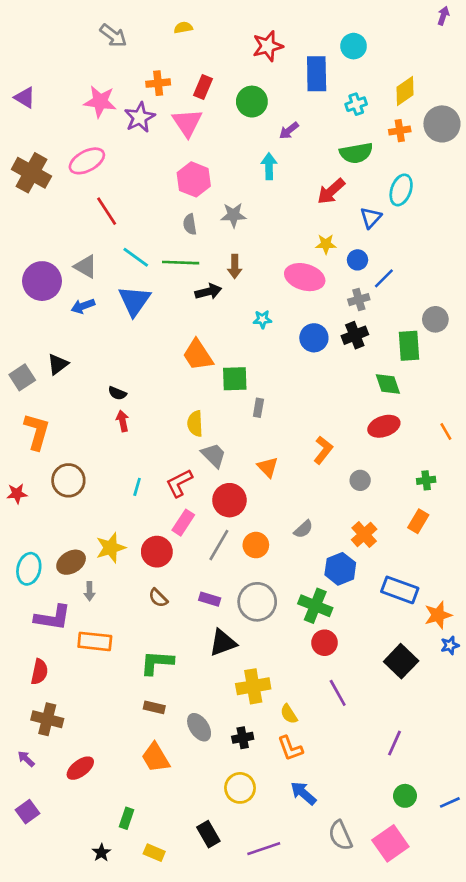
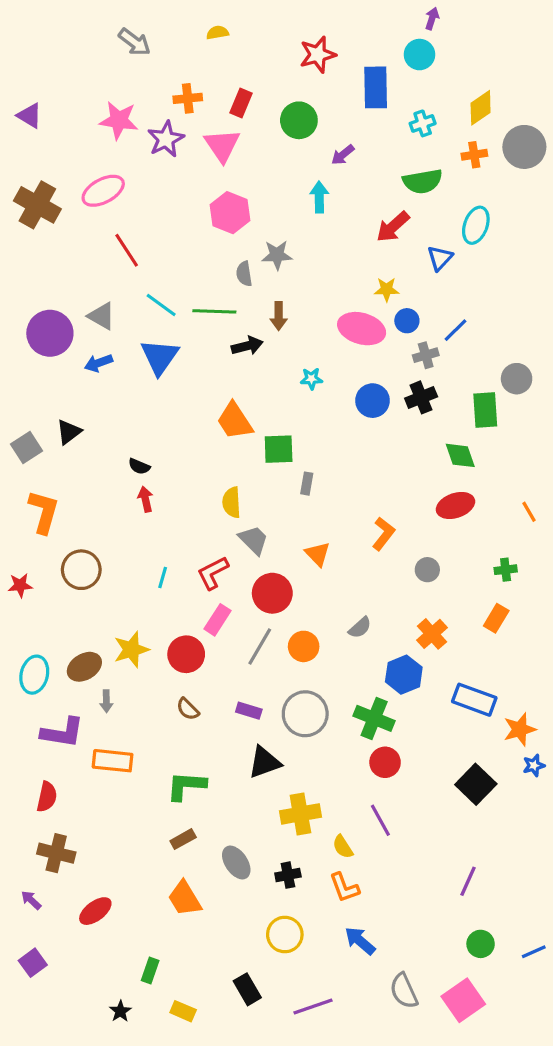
purple arrow: (443, 16) -> (432, 19), moved
gray semicircle: (190, 224) -> (244, 274), moved
blue circle: (357, 260) -> (407, 321), moved
purple line: (338, 693) -> (380, 820), moved
brown rectangle: (154, 707) -> (183, 839), turned -42

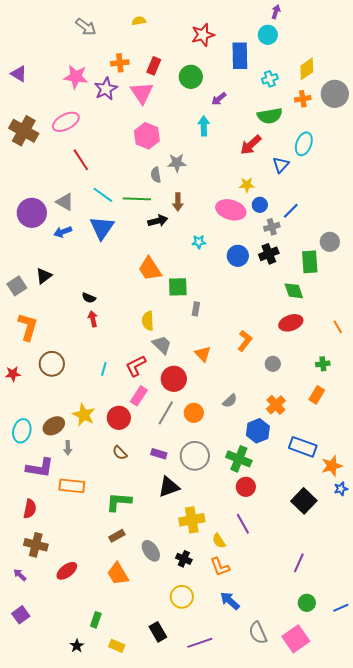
yellow star: (131, 650) -> (84, 415), turned -30
black cross: (288, 875) -> (184, 559), turned 35
red ellipse: (95, 911) -> (67, 571), moved

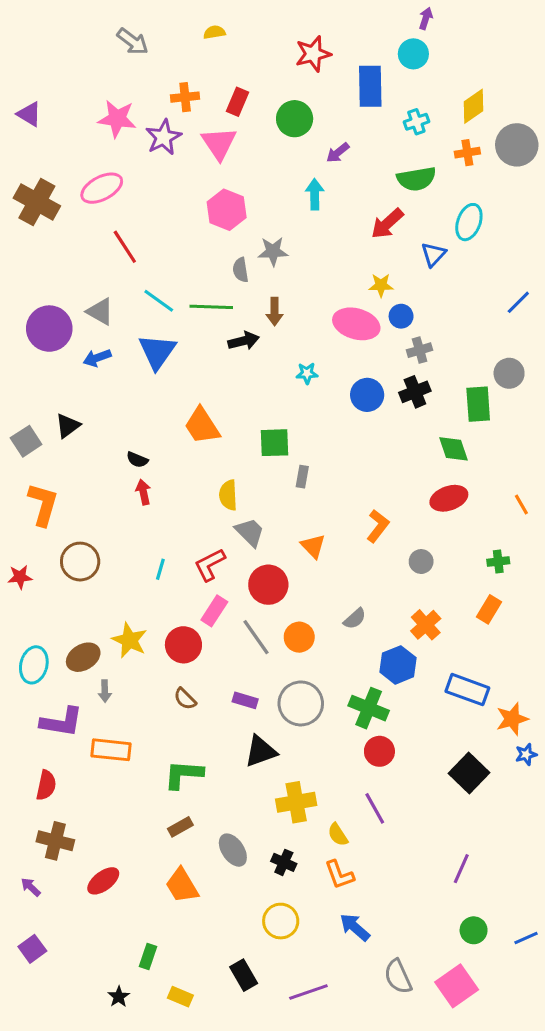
blue line: (291, 211) -> (518, 302), moved
orange trapezoid: (150, 269) -> (202, 426), moved
gray line: (166, 413) -> (256, 637), turned -65

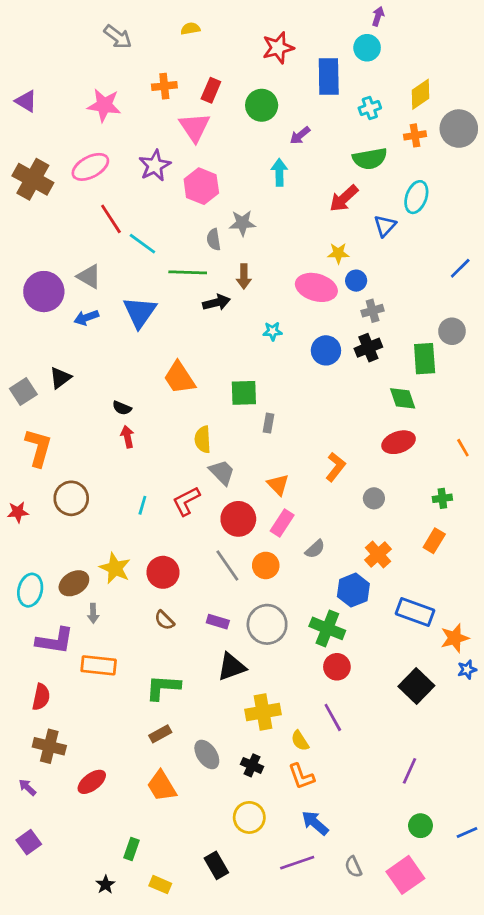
purple star: (163, 137) -> (155, 166), moved
cyan line: (159, 301) -> (142, 244), moved
pink rectangle: (214, 611) -> (282, 523), moved
gray semicircle: (398, 977) -> (353, 867), size x0.7
purple line: (308, 992) -> (297, 863), moved

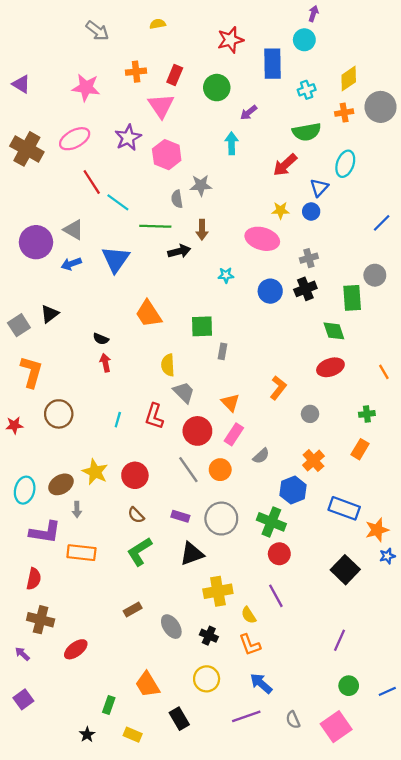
blue circle: (356, 281) -> (311, 212), moved
red L-shape: (186, 501) -> (154, 416), turned -45
green L-shape: (163, 687) -> (139, 551), moved, turned -36
orange trapezoid: (162, 786) -> (147, 685), moved

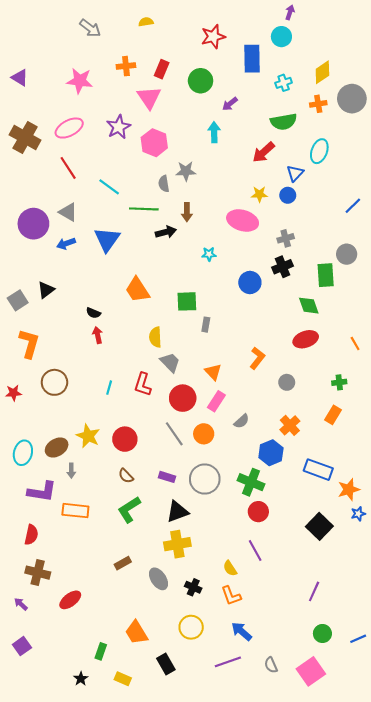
red line: (92, 182) -> (68, 168), moved
blue circle: (270, 291) -> (250, 283), moved
yellow cross: (218, 591) -> (177, 544), moved

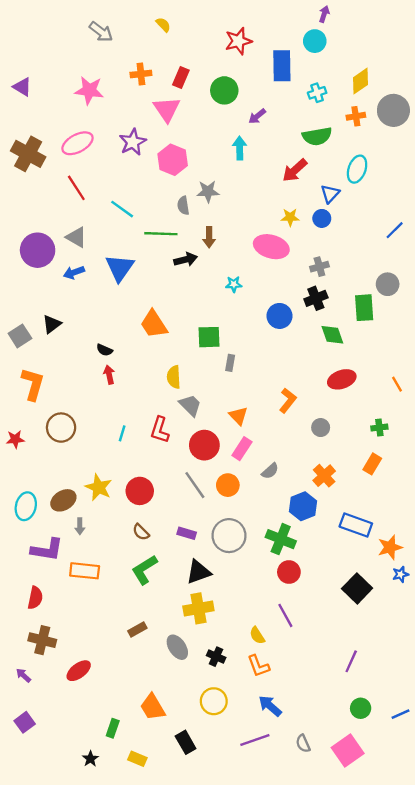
yellow semicircle: (146, 22) -> (163, 25), turned 56
green diamond: (309, 306) -> (332, 335), moved

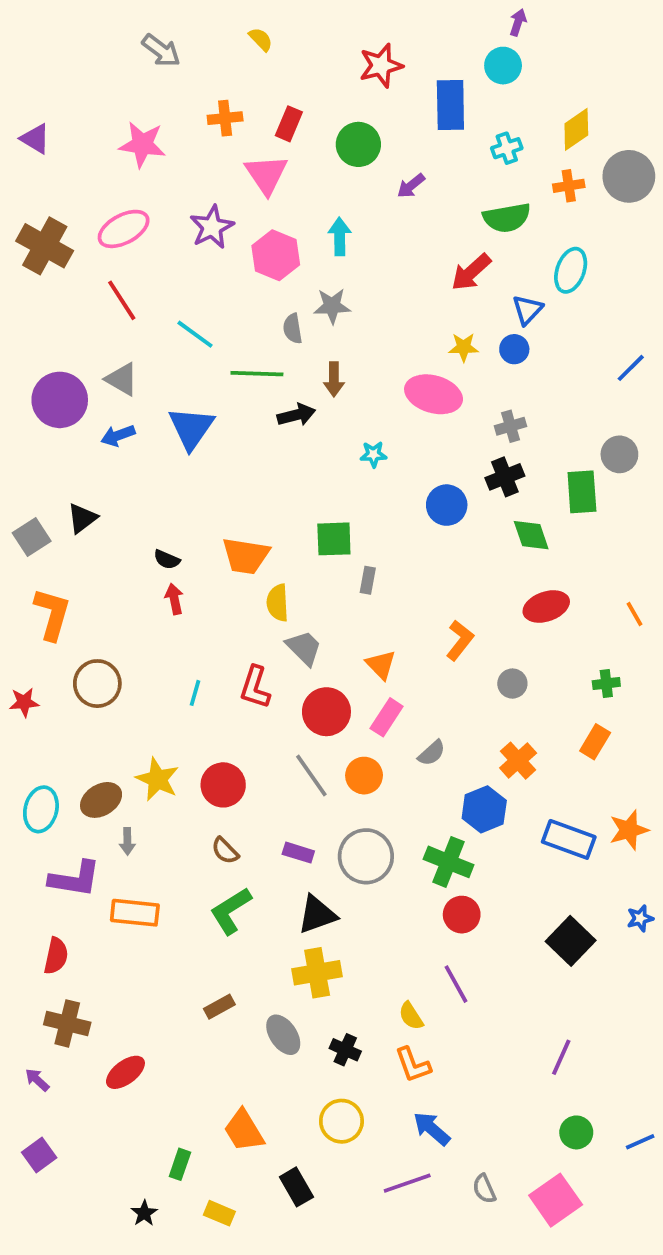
cyan arrow: (240, 148) -> (340, 236), moved
orange trapezoid: (154, 324) -> (246, 556), moved, turned -48
orange star: (390, 547) -> (629, 830), moved

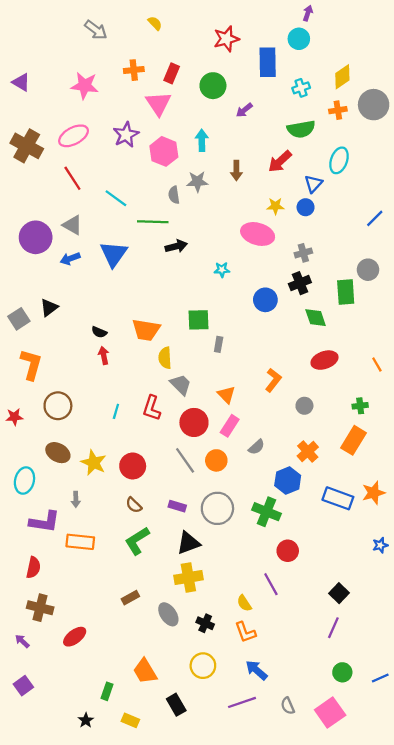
brown arrow: (334, 379) -> (236, 170), moved
orange rectangle: (595, 742) -> (354, 440), size x1.4
brown ellipse: (101, 800) -> (58, 453), moved, turned 60
red circle: (462, 915) -> (288, 551), moved
black square: (571, 941) -> (339, 593), moved, size x0.7

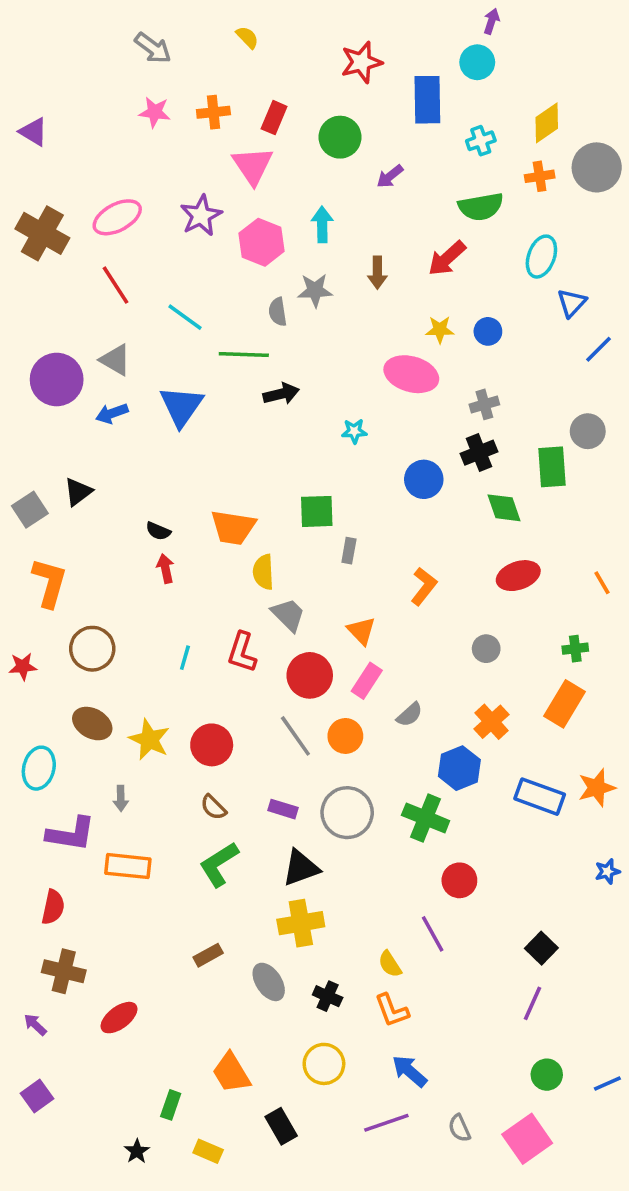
pink star: (85, 86) -> (155, 112), moved, size x0.7
blue triangle: (313, 184) -> (572, 303), moved
orange L-shape: (273, 380) -> (424, 586), moved

